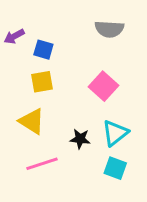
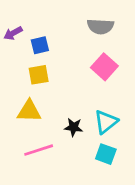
blue square: (43, 50) -> (40, 45), turned -30
pink square: (104, 86) -> (104, 67), moved
yellow triangle: (32, 121) -> (29, 111), turned -30

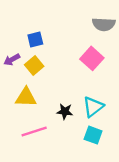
gray semicircle: (100, 26) -> (104, 24), moved
purple arrow: (13, 33) -> (12, 60), moved
yellow square: (39, 75) -> (34, 66), turned -30

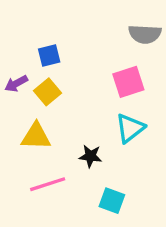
pink square: (92, 58) -> (128, 82), turned 30
cyan triangle: (93, 107) -> (130, 128), moved
cyan square: (93, 135) -> (112, 201), moved

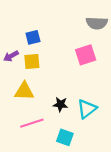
yellow square: (48, 92) -> (32, 62), turned 35
cyan triangle: (130, 128) -> (87, 109), moved
cyan square: (112, 201) -> (65, 137), moved

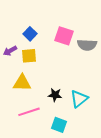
gray semicircle: (97, 23) -> (87, 45), moved
blue square: (33, 37) -> (30, 34), turned -32
pink square: (86, 55) -> (64, 36), moved, turned 36

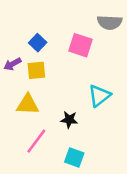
gray semicircle: (87, 45) -> (110, 22), moved
cyan triangle: (79, 99) -> (99, 96), moved
pink line: (29, 112) -> (36, 141), turned -35

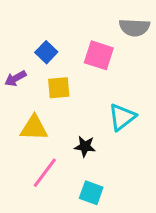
yellow square: (36, 70) -> (59, 88), moved

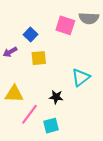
pink square: (99, 55) -> (65, 25), moved
yellow triangle: (34, 128) -> (14, 94), moved
cyan square: (91, 193) -> (51, 126), moved, turned -35

